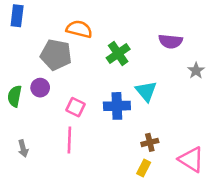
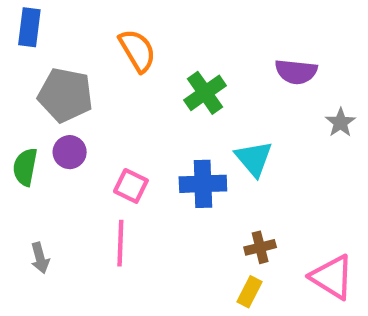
orange semicircle: (79, 29) -> (137, 51), turned 45
gray pentagon: (56, 55) -> (65, 95), moved

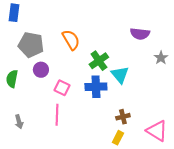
orange semicircle: (137, 51) -> (71, 40), moved
green cross: (205, 93) -> (99, 61), moved
purple circle: (70, 152) -> (41, 70), moved

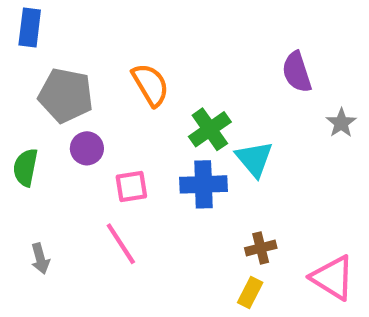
purple semicircle: (140, 34) -> (297, 72), turned 66
pink square: (62, 88) -> (131, 187), turned -35
pink line: (57, 115) -> (121, 244), turned -35

